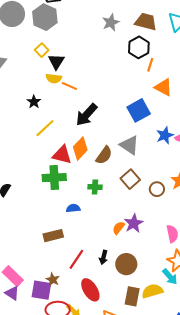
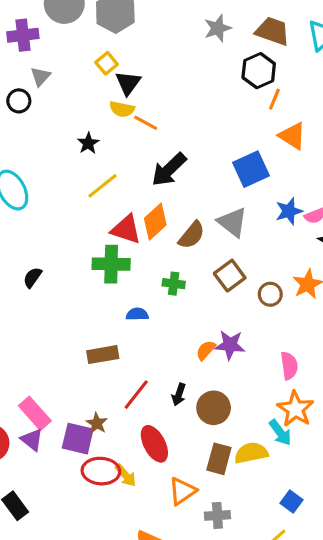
purple star: (134, 223) -> (230, 345), turned 30

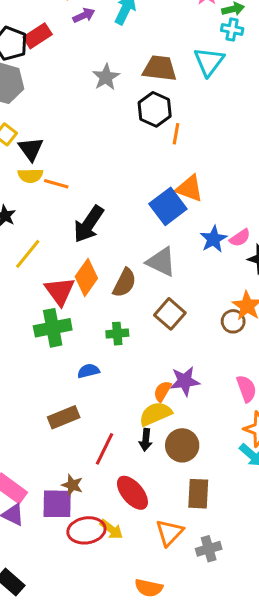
orange triangle: (292, 136) -> (189, 189), moved
red triangle: (126, 229) -> (60, 291), turned 48
brown circle: (270, 294) -> (233, 321), moved
yellow semicircle: (251, 453) -> (155, 414), moved

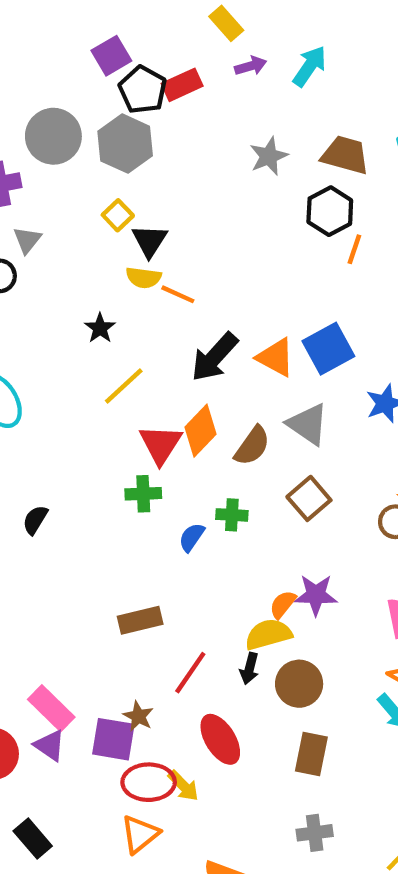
orange triangle: (189, 189) -> (276, 357), moved
green cross: (53, 328) -> (143, 494), size x0.7
blue semicircle: (88, 371) -> (192, 537), moved, turned -50
orange triangle: (169, 533) -> (140, 834), moved

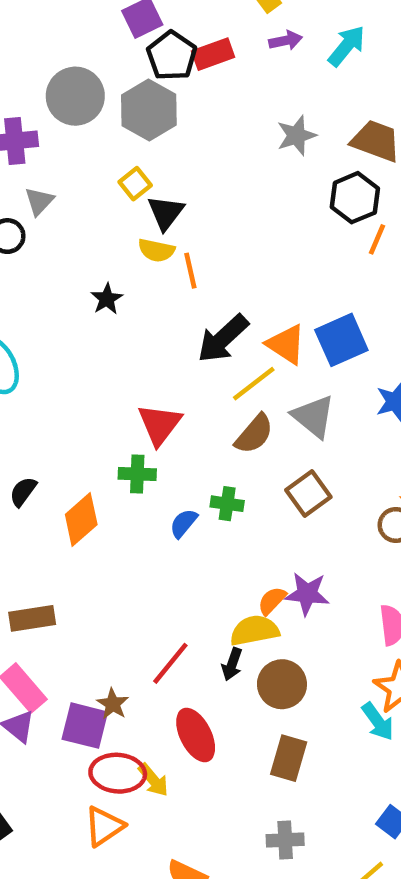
orange line: (178, 294) -> (190, 271), turned 48
yellow line: (124, 386) -> (254, 384), moved
orange diamond: (200, 431) -> (81, 520), moved
brown rectangle: (140, 620) -> (32, 618), moved

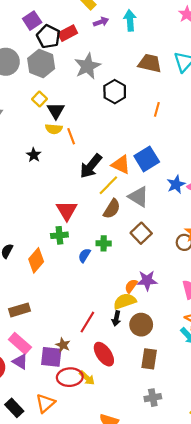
cyan arrow: (347, 46) -> (130, 20), turned -36
gray star: (296, 135) -> (87, 66), moved, size x1.4
black hexagon: (355, 198) -> (115, 92), moved
orange triangle: (104, 826) -> (45, 403), moved

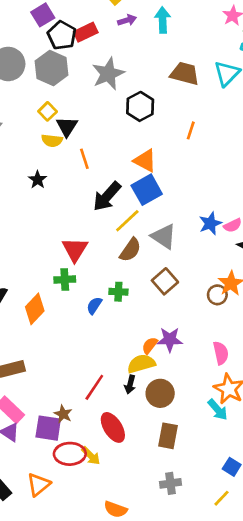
yellow semicircle: (54, 129) -> (52, 141), moved
blue square: (147, 159) -> (147, 190), moved
orange triangle: (121, 165) -> (145, 161), moved

